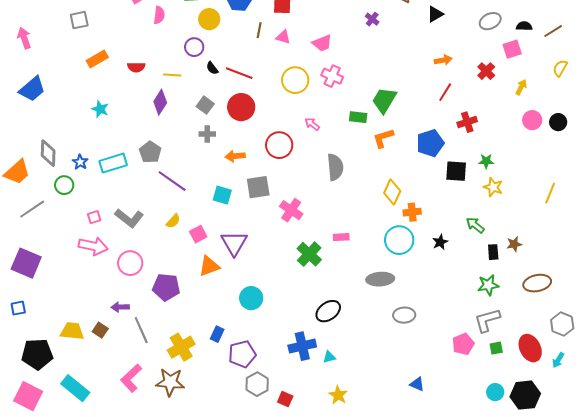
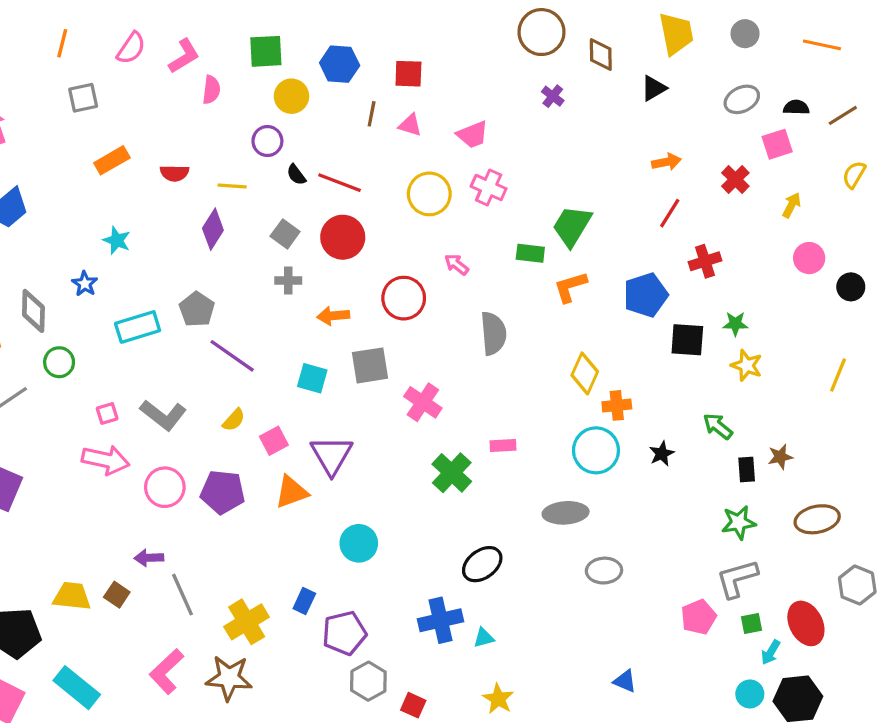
black circle: (558, 122) -> (851, 287), moved
blue star: (80, 162) -> (85, 284), moved
purple pentagon: (166, 287) -> (223, 492), moved
cyan arrow: (558, 360) -> (771, 652), moved

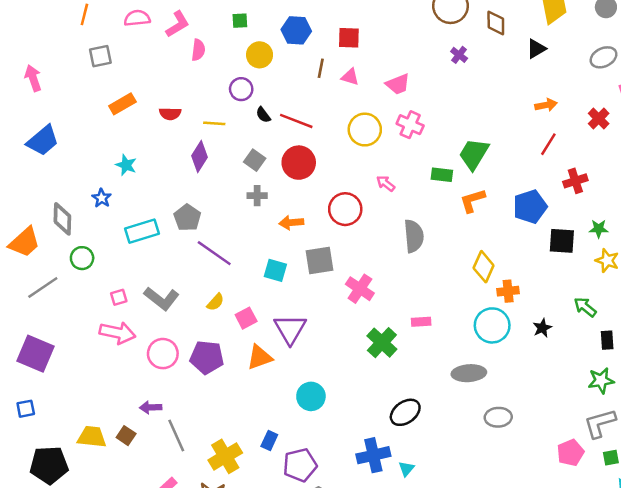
pink semicircle: (131, 48) -> (137, 18), turned -130
green square: (266, 51) -> (240, 21), size x0.6
cyan triangle: (484, 638) -> (406, 469), turned -35

